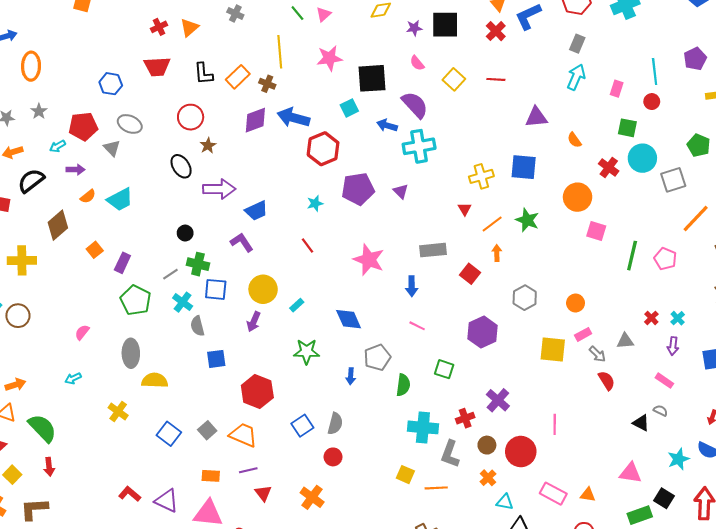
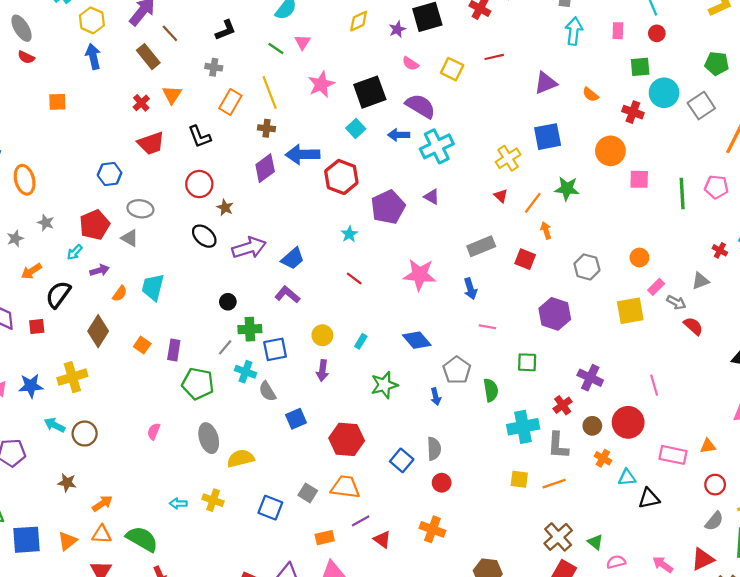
orange rectangle: (238, 77) -> (230, 102), moved
cyan trapezoid: (120, 199) -> (153, 287), turned 148
yellow circle: (263, 289) -> (322, 335), size x0.7
cyan arrow: (73, 378) -> (178, 503), moved, turned 42

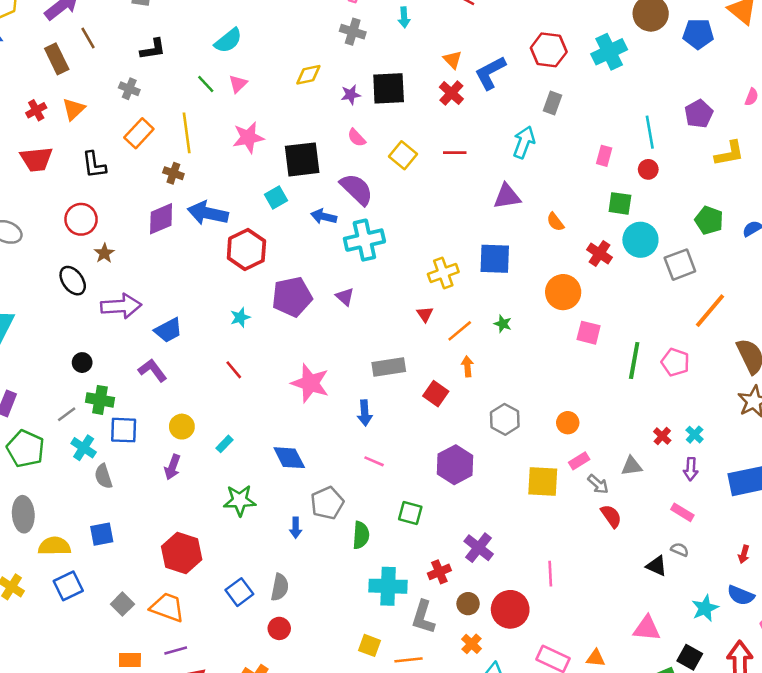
cyan arrow: (574, 31) -> (524, 142), moved
green star: (567, 189) -> (503, 324), size x0.6
blue square: (296, 419) -> (102, 534), moved
blue square: (270, 508) -> (68, 586), moved, turned 30

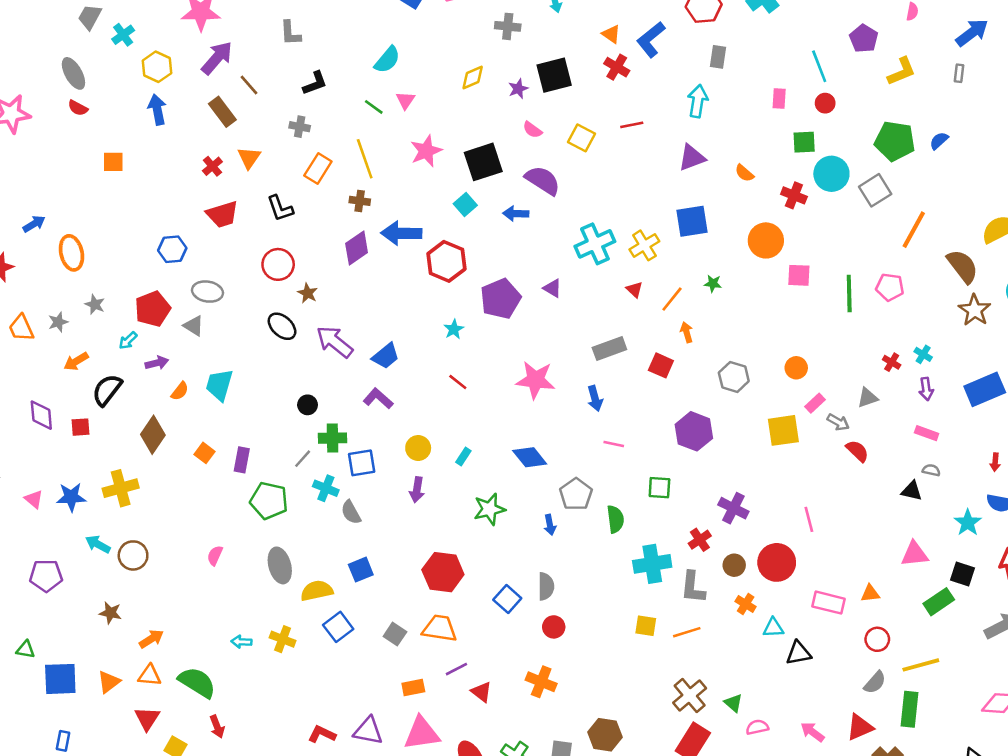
green pentagon: (709, 220) -> (895, 141), size x1.4
cyan cross: (364, 240) -> (595, 244), moved
purple arrow: (121, 306) -> (335, 342), turned -126

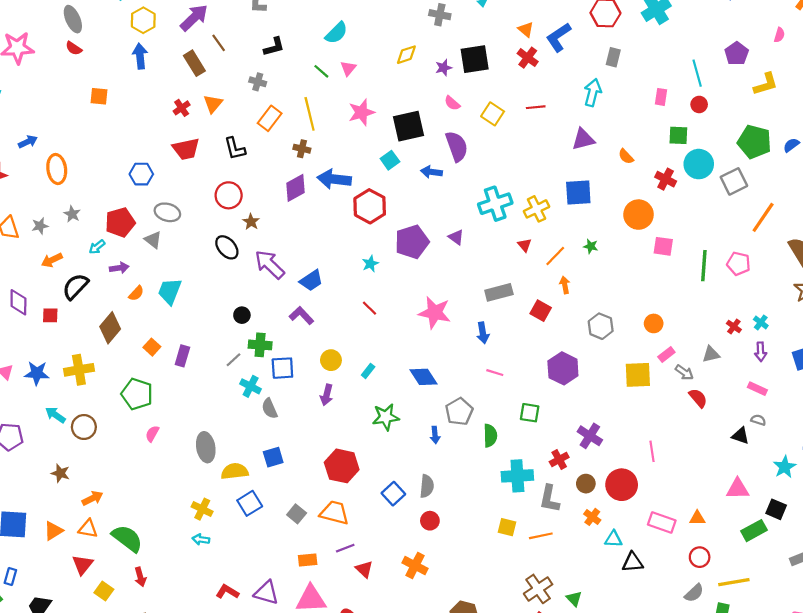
purple semicircle: (543, 180) -> (457, 146), turned 32
green pentagon: (269, 501) -> (137, 394), moved
cyan arrow: (241, 642) -> (201, 539), moved

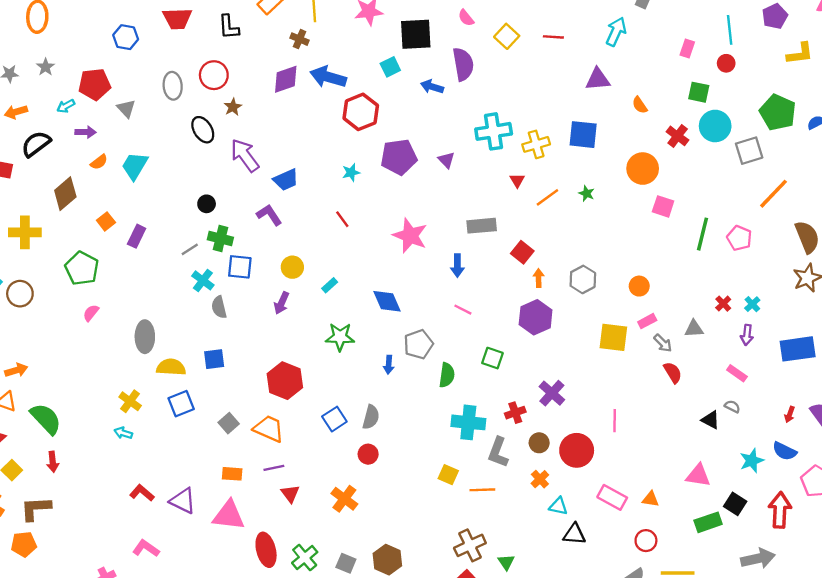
gray ellipse: (167, 212) -> (173, 86), moved, turned 60
orange arrow: (565, 285) -> (539, 278), moved

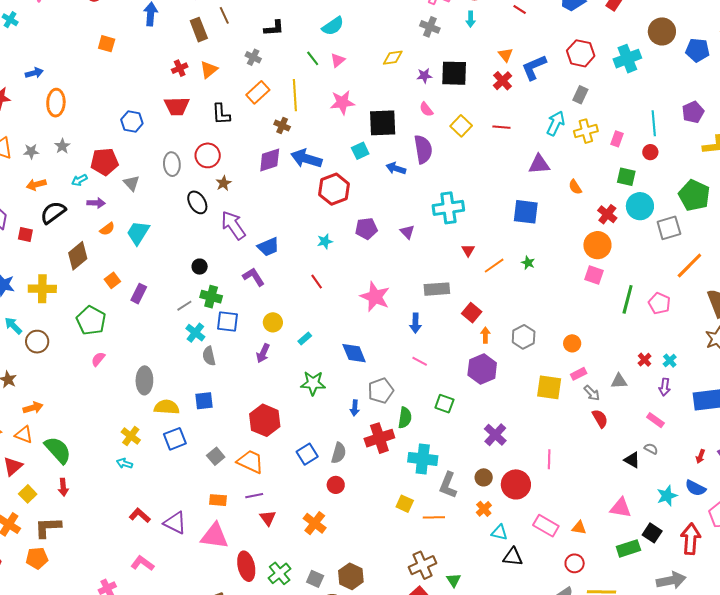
yellow cross: (536, 144) -> (586, 131), moved
purple pentagon: (399, 157) -> (366, 229), size x0.7
orange circle: (643, 169) -> (597, 245), moved
red cross: (515, 413) -> (379, 438), moved, size x1.6

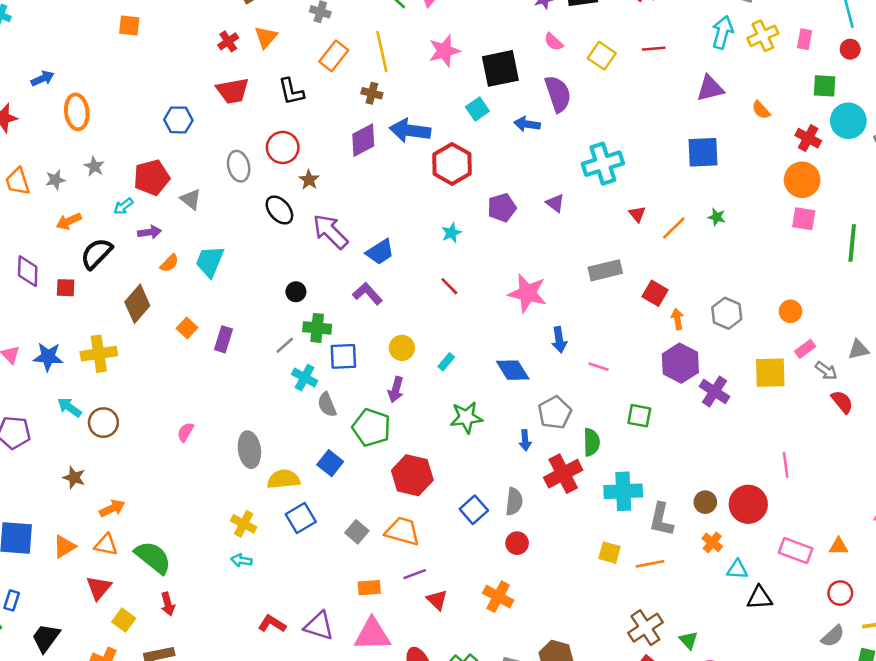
green pentagon: (91, 321) -> (371, 428), moved
blue arrow: (415, 323) -> (559, 340), moved
blue square: (204, 401) -> (330, 463), turned -36
purple cross: (495, 435) -> (715, 391), moved

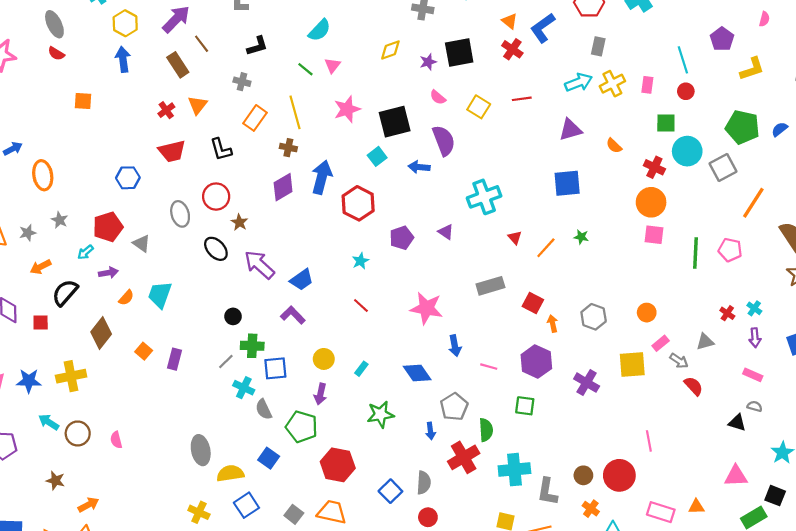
cyan arrow: (722, 32) -> (579, 82), turned 56
blue arrow: (410, 131) -> (322, 177), turned 100
purple hexagon: (680, 363) -> (536, 362), moved
pink semicircle: (185, 432) -> (116, 440), moved, turned -42

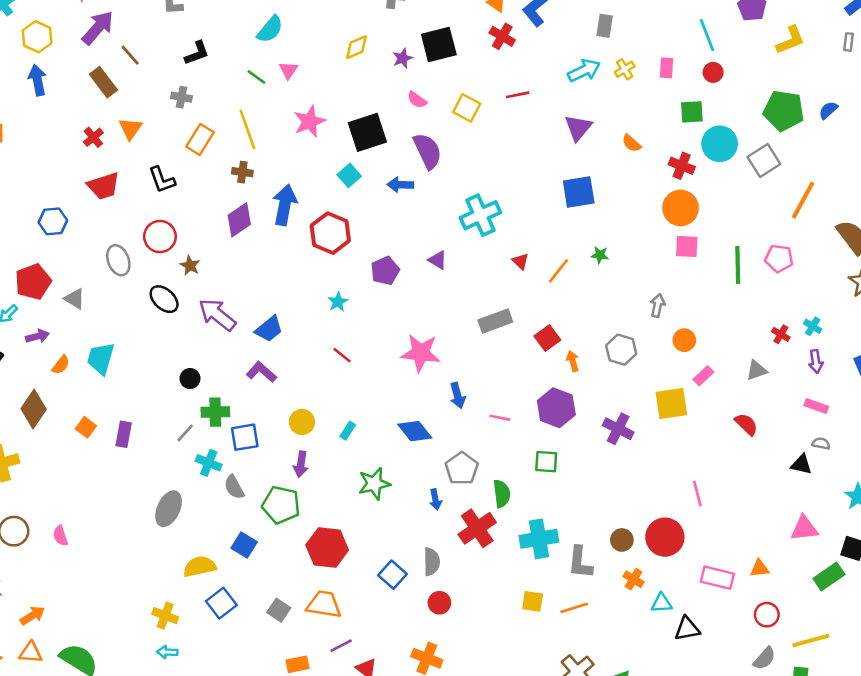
yellow cross: (612, 84) -> (625, 69), size x0.7
purple triangle: (570, 130) -> (578, 128), turned -30
red square: (533, 303) -> (547, 338), turned 30
gray arrow: (679, 361) -> (658, 305), moved, turned -108
gray ellipse: (201, 450) -> (169, 509), moved, turned 40

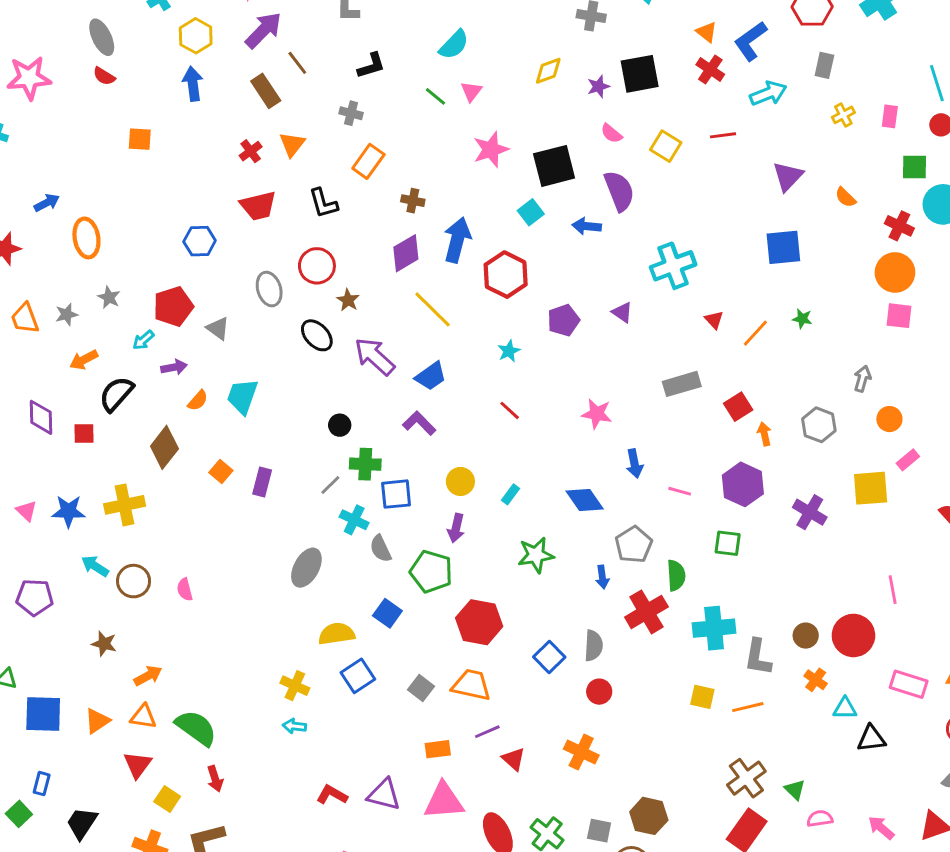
cyan arrow: (584, 71) -> (768, 93), moved
yellow line: (247, 129) -> (433, 309), moved, turned -30
pink star: (421, 353) -> (597, 414), size x0.7

